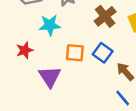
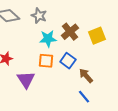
cyan star: (50, 25) -> (48, 39), moved

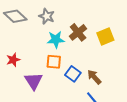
blue square: (68, 61) -> (73, 74), moved

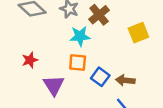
brown cross: (78, 32) -> (99, 15), moved
brown arrow: (94, 77) -> (125, 80), turned -42

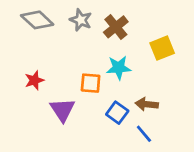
cyan star: (80, 36) -> (119, 68), moved
blue square: (100, 77) -> (117, 113), moved

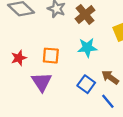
orange square: (91, 83) -> (51, 56), moved
brown arrow: (147, 104) -> (110, 77), turned 30

